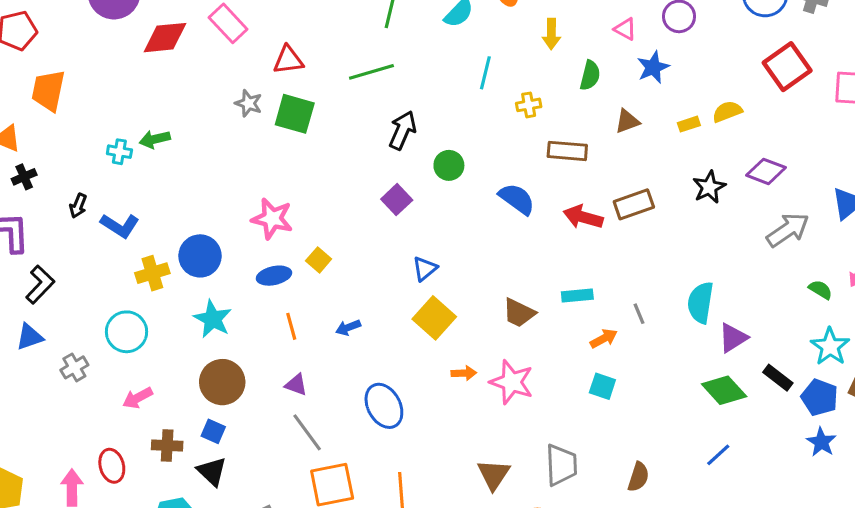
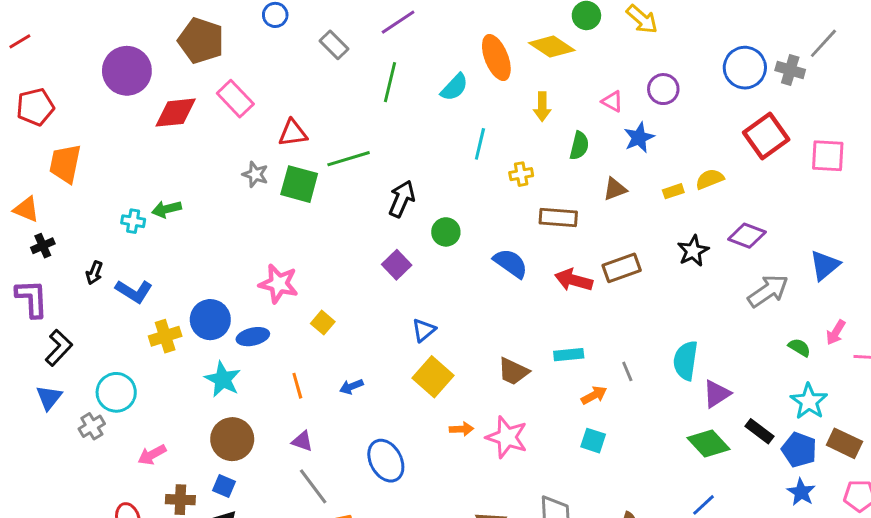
green line: (371, 72) -> (349, 159), moved
blue ellipse: (274, 276) -> (253, 337), moved
cyan circle: (127, 332) -> (116, 392), moved
blue triangle: (30, 337) -> (49, 398), turned -32

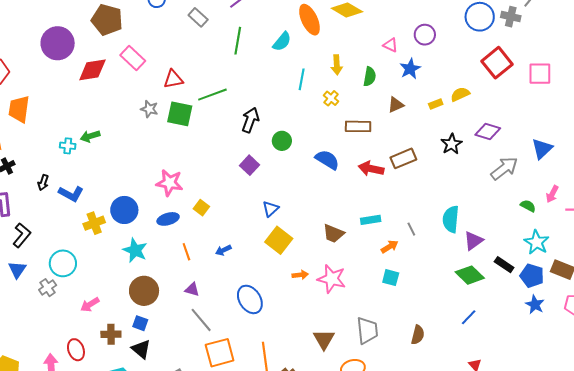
yellow arrow: (542, 107) -> (337, 65), moved
yellow cross: (521, 174) -> (331, 98), turned -35
blue ellipse: (253, 337) -> (168, 219), moved

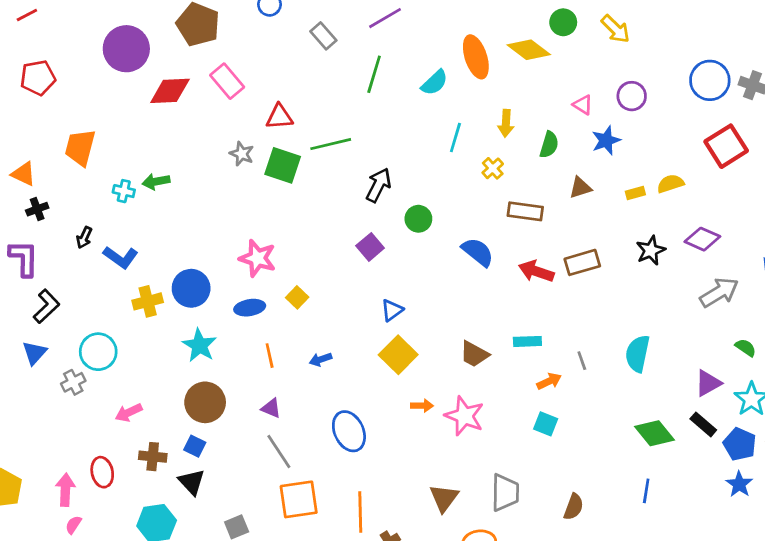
orange trapezoid: (19, 109) -> (80, 147), moved
purple triangle: (473, 241) -> (708, 383), moved
blue line: (469, 317) -> (646, 491), turned -42

